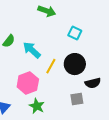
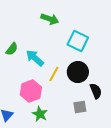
cyan square: (75, 33) -> (78, 41), size x1.5
black semicircle: (93, 83) -> (96, 91), turned -98

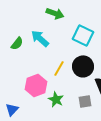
cyan arrow: (35, 58) -> (40, 38), moved
green star: (40, 114) -> (56, 99), moved

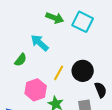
cyan square: (83, 35) -> (83, 22), moved
green semicircle: (17, 43) -> (21, 60), moved

